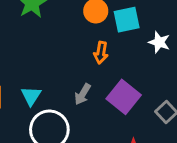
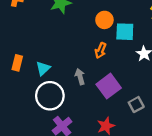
gray arrow: (83, 94) -> (80, 77), turned 119

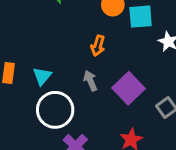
orange arrow: (101, 50) -> (98, 46), moved

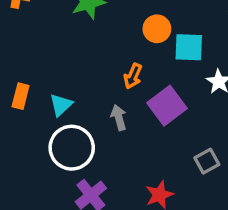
purple square: (128, 88) -> (167, 106), moved

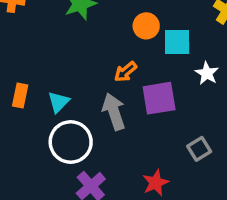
orange arrow: (133, 76) -> (126, 72), turned 30
purple square: (167, 106) -> (159, 98), turned 30
gray arrow: (119, 118) -> (114, 112), size x1.5

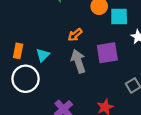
orange arrow: (126, 72) -> (75, 35), moved
white circle: (71, 142) -> (26, 79), moved

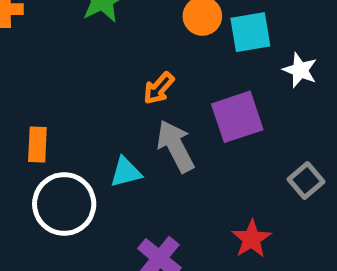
cyan triangle: (43, 55) -> (126, 172), moved, turned 40

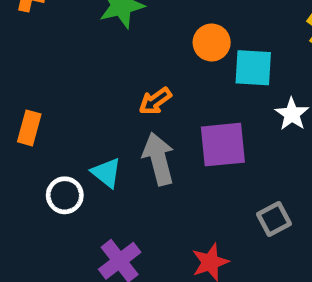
cyan triangle: (126, 172) -> (106, 173), turned 40
white circle: (64, 204) -> (65, 195), moved, size x0.6

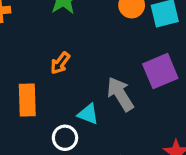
orange arrow: (155, 101) -> (60, 63), moved
orange rectangle: (29, 128) -> (27, 100), size x1.4

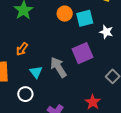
cyan triangle: (88, 114) -> (36, 72), moved, turned 32

